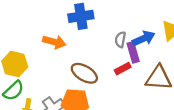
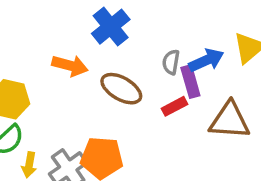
blue cross: (81, 16) -> (111, 27), turned -30
brown ellipse: (84, 73) -> (121, 89), moved

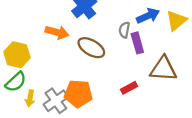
blue arrow: (206, 60) -> (148, 16), moved
red rectangle: (175, 106) -> (129, 88), moved

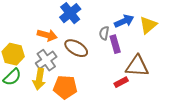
red rectangle: (129, 88) -> (121, 82), moved
yellow arrow: (30, 98) -> (39, 79), moved, size x1.5
gray cross: (56, 101) -> (46, 60), moved

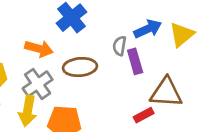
brown ellipse: (76, 48) -> (80, 67), turned -35

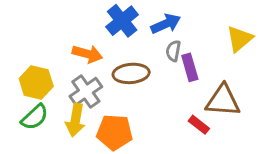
blue arrow: (148, 29) -> (166, 24), moved
red rectangle: (144, 115) -> (199, 125), turned 66

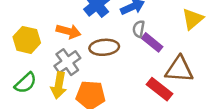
purple rectangle: (190, 67) -> (152, 42), turned -35
yellow hexagon: (36, 82) -> (27, 40), moved
red rectangle: (199, 125) -> (159, 89), size x1.5

